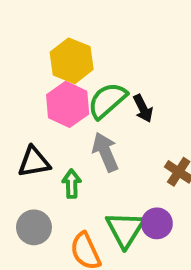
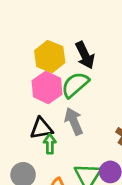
black arrow: (143, 108) -> (85, 55), moved, size x1.4
black triangle: (34, 162) -> (41, 128), moved

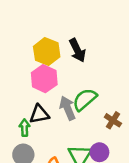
green semicircle: (75, 85) -> (85, 99), moved
green arrow: (50, 144) -> (25, 128), moved

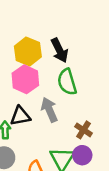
green semicircle: (85, 99) -> (67, 82), moved, turned -65
brown cross: (113, 120) -> (83, 130), moved

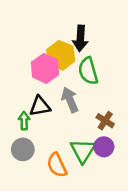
black arrow: (59, 50) -> (80, 38), turned 30
yellow hexagon: (28, 52) -> (61, 55), moved

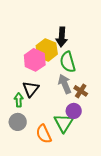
gray arrow: (70, 100) -> (65, 84), moved
black triangle: (40, 106) -> (31, 89), turned -42
brown cross: (105, 121) -> (81, 91), moved
purple circle: (104, 147) -> (74, 111), moved

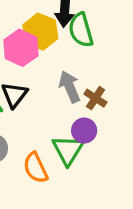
green semicircle: (68, 62) -> (81, 30), moved

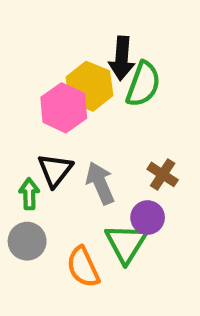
green semicircle: (81, 30) -> (143, 84), turned -144
gray arrow: (70, 87) -> (100, 183), moved

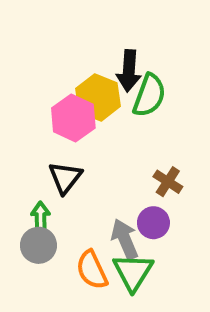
gray arrow: (100, 183) -> (125, 239), moved
green arrow: (29, 194) -> (41, 217), moved
green triangle: (126, 243) -> (133, 272), moved

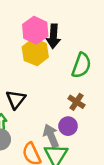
green semicircle: (149, 95) -> (81, 65), moved
pink hexagon: (73, 118) -> (35, 30), moved

